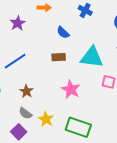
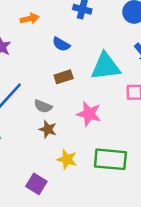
brown star: (26, 91) -> (48, 129), moved
gray semicircle: (25, 113) -> (43, 106), moved

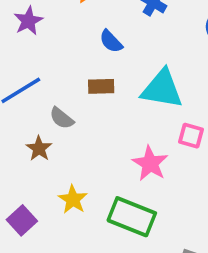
pink star: (89, 114) -> (150, 164), moved
brown star: (48, 129) -> (39, 148), moved

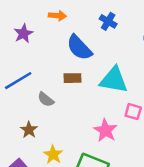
blue semicircle: (111, 41) -> (79, 48), size x1.6
brown star: (39, 148) -> (29, 130), moved

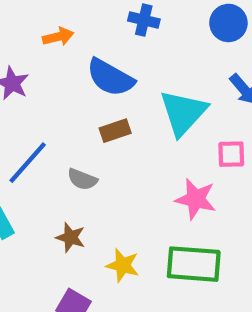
cyan triangle: (114, 80) -> (183, 113), turned -40

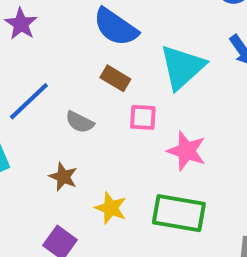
brown rectangle: (115, 131) -> (115, 78), turned 44
pink square: (231, 154) -> (143, 117), moved

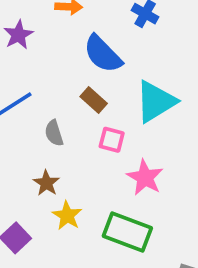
gray semicircle: (80, 122) -> (54, 133), turned 35
brown star: (63, 177) -> (46, 183), moved

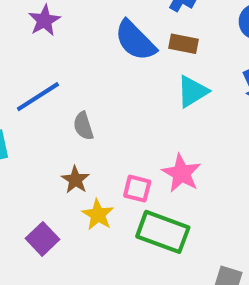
brown rectangle: (94, 100) -> (184, 44), moved, turned -30
cyan triangle: (156, 102) -> (192, 91), size x0.7
pink square: (112, 140) -> (137, 189), moved

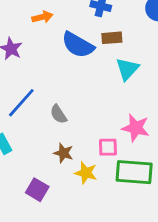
purple square: (43, 239) -> (37, 190), moved

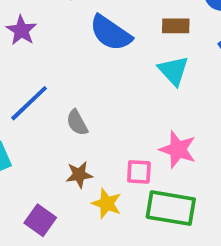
brown rectangle: (112, 38) -> (176, 26), moved
cyan triangle: (127, 69) -> (173, 71), turned -30
brown star: (63, 153) -> (79, 175), turned -30

